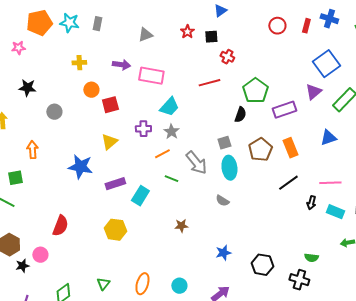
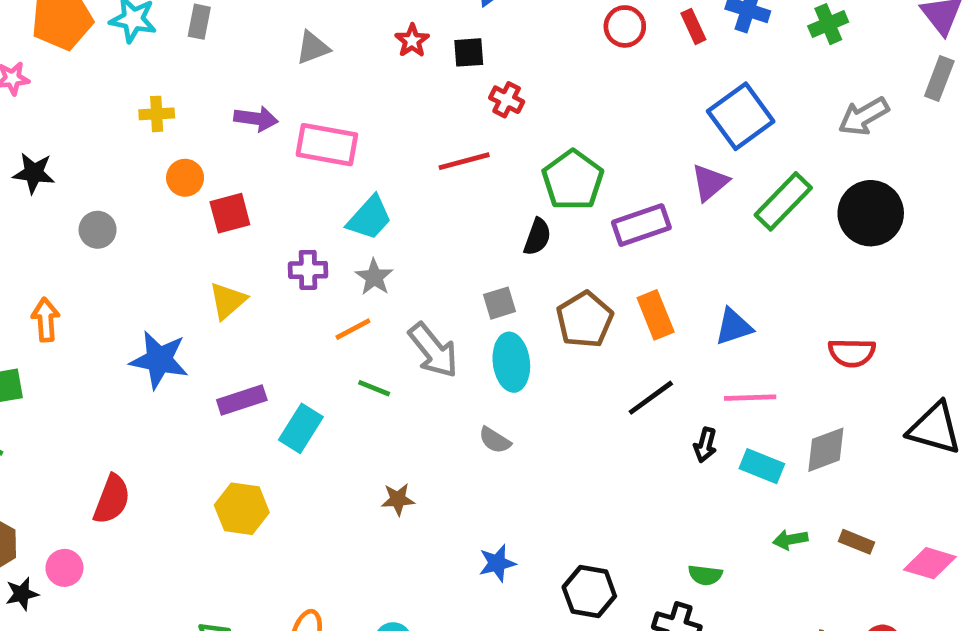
red rectangle: (306, 26) -> (693, 26), turned -40
blue triangle: (328, 138) -> (734, 327), moved

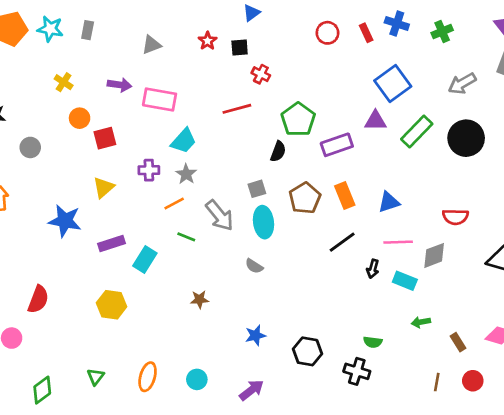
yellow cross: (157, 114) -> (64, 82), turned 36
purple triangle: (710, 182) -> (375, 121), turned 40
gray diamond: (826, 450) -> (434, 255), moved
brown rectangle: (857, 542) -> (458, 342), moved, turned 36

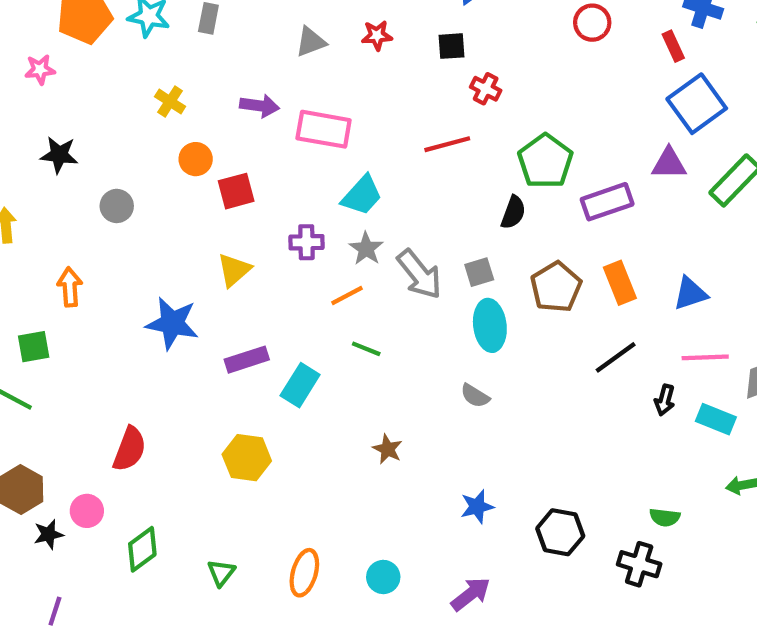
red rectangle: (366, 33) -> (673, 46), moved
red star: (208, 41) -> (377, 35), moved, turned 30
gray arrow: (220, 215) -> (420, 274), moved
brown star: (200, 299) -> (388, 449), turned 30
green diamond: (42, 390) -> (142, 549), moved

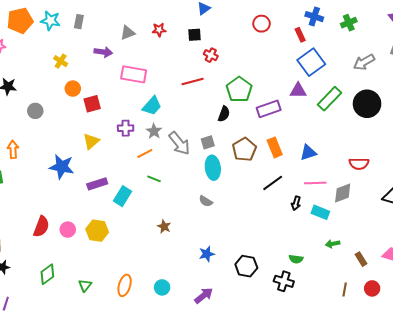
purple arrow: (260, 106) -> (103, 52), moved
pink circle: (87, 511) -> (68, 230), moved

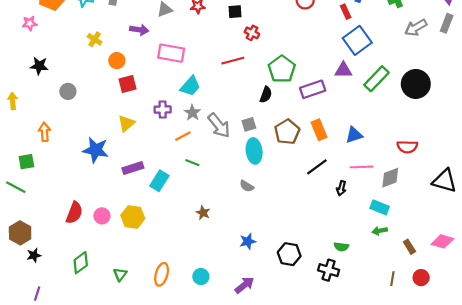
gray arrow: (364, 62) -> (416, 28), moved
orange circle: (73, 89) -> (117, 61), moved
cyan rectangle: (320, 212) -> (380, 207), moved

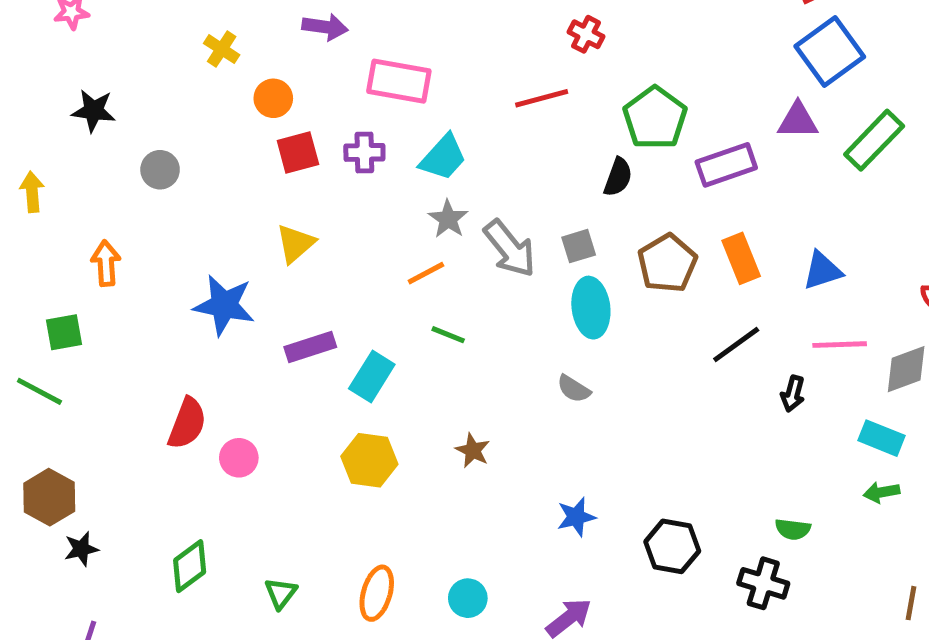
purple cross: (163, 110) -> (364, 152), moved
red semicircle: (74, 213) -> (187, 423), moved
yellow hexagon: (133, 217) -> (369, 460), moved

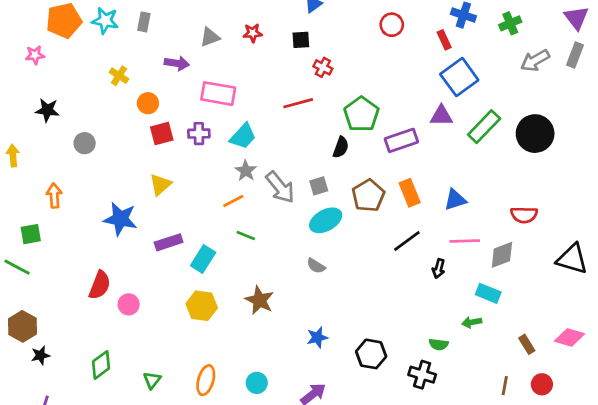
cyan ellipse: (591, 308) -> (326, 220), turned 68
brown star: (473, 450) -> (260, 300), size x1.5
green arrow: (881, 492) -> (472, 322), moved

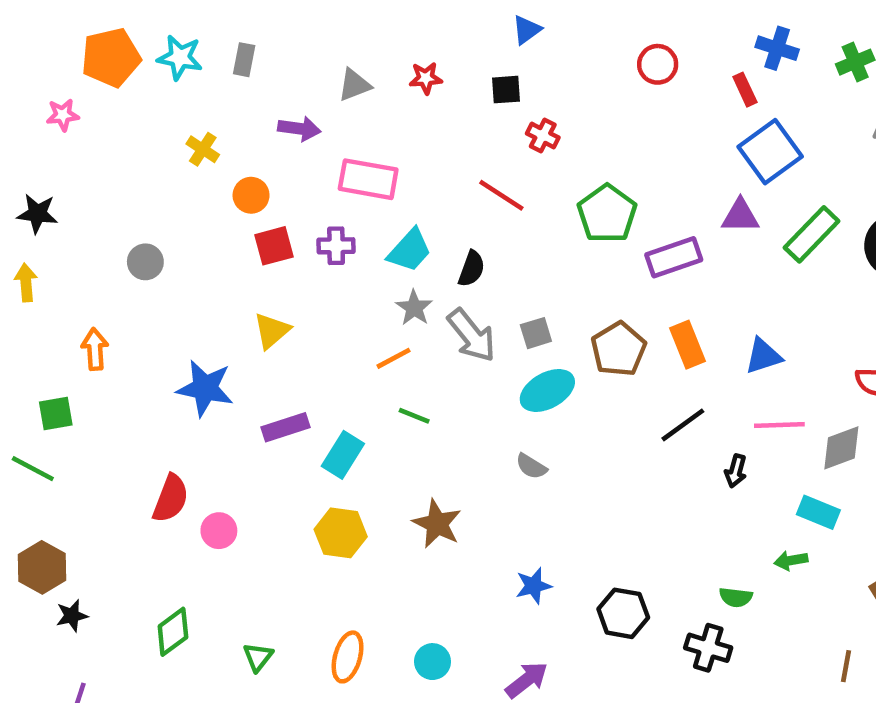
red line: (298, 103) -> (501, 195), turned 48
black star: (47, 110) -> (37, 214), moved
black semicircle: (341, 147) -> (472, 269), moved

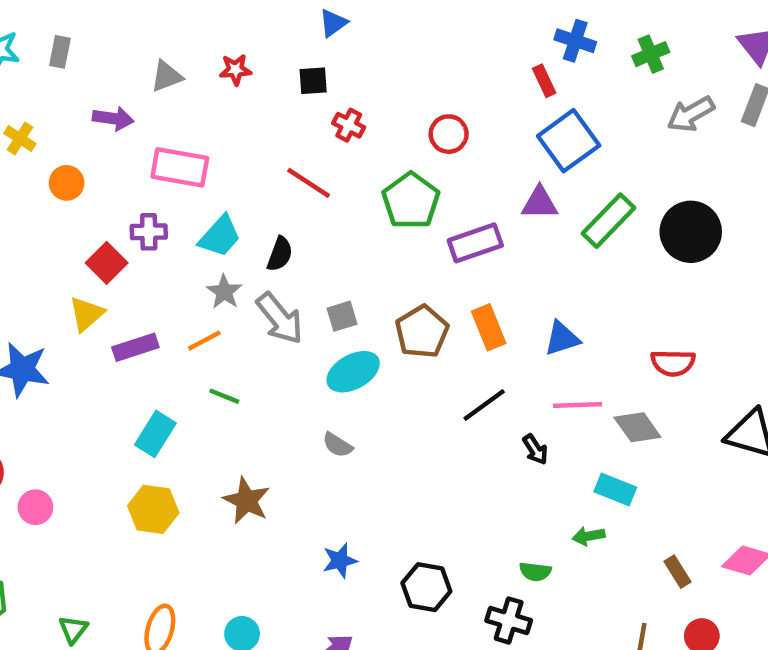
red circle: (658, 64) -> (449, 134), moved
red square: (274, 246) -> (107, 263), moved, turned -30
purple rectangle: (285, 427) -> (135, 347), moved
gray diamond: (841, 448) -> (637, 427), turned 75
black arrow: (736, 471) -> (535, 449), turned -48

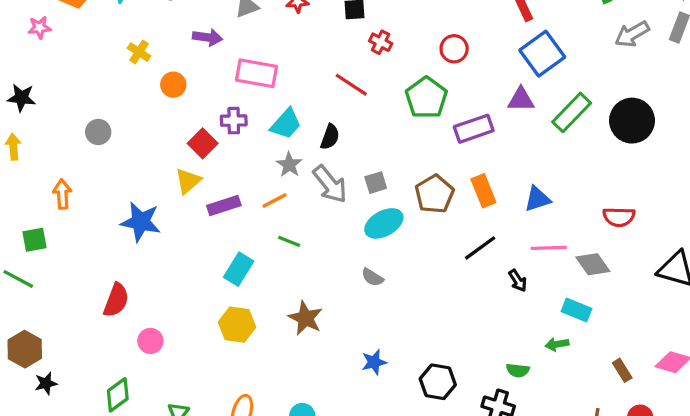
pink circle: (35, 507) -> (150, 341), moved

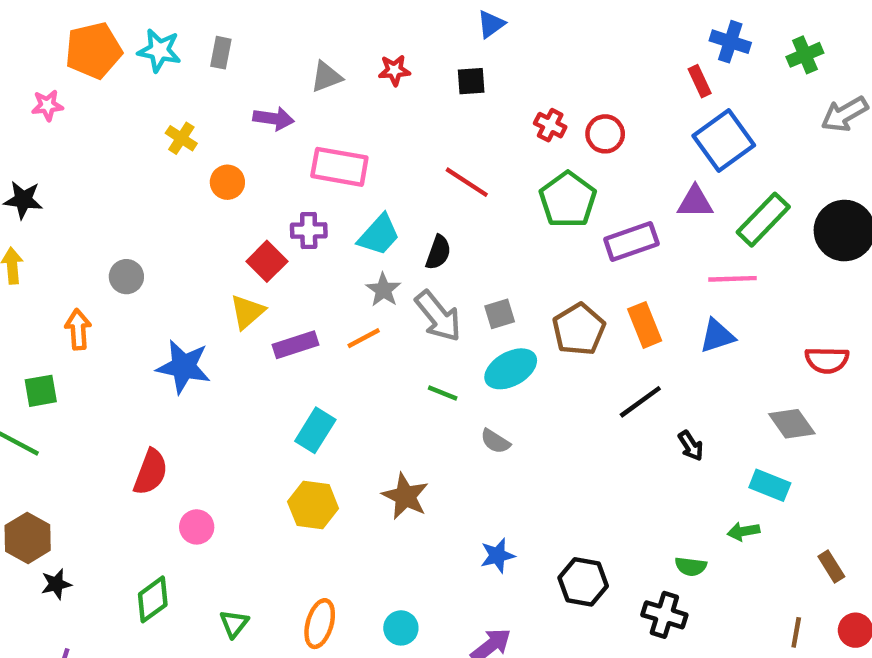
red cross: (381, 42) -> (550, 125), moved
gray circle: (98, 132) -> (126, 277), moved
green line: (289, 241) -> (443, 393), moved
pink line: (549, 248) -> (732, 279), moved

